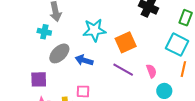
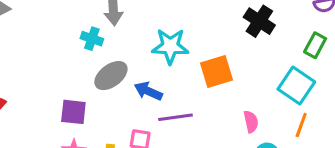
purple line: (123, 70) -> (176, 117), moved, turned -45

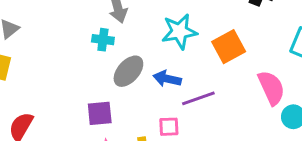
pink semicircle: (251, 122) -> (271, 88), size x1.6

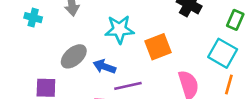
cyan cross: (103, 40) -> (33, 18), moved

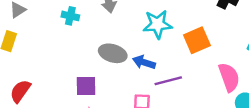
gray ellipse: (74, 56) -> (113, 53), turned 60

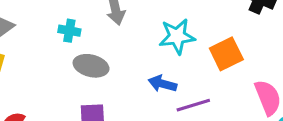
gray ellipse: (113, 53) -> (91, 66), moved

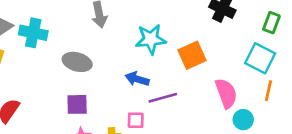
cyan cross: (69, 31) -> (33, 33), moved, size x1.5

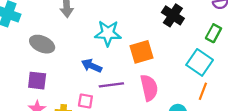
pink semicircle: (226, 93) -> (149, 88), moved

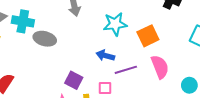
gray ellipse: (42, 44) -> (45, 39), moved
purple square: (37, 81) -> (74, 80), moved, turned 30

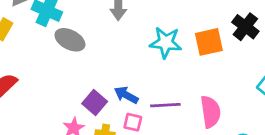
orange square: (148, 36) -> (209, 42), moved
blue arrow: (105, 56) -> (126, 95), moved

